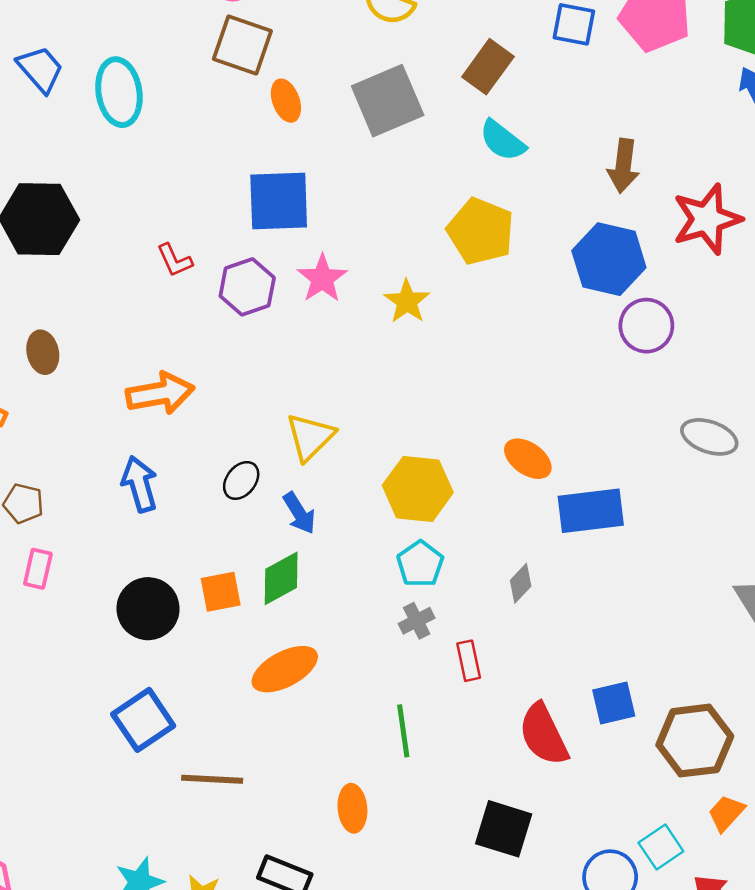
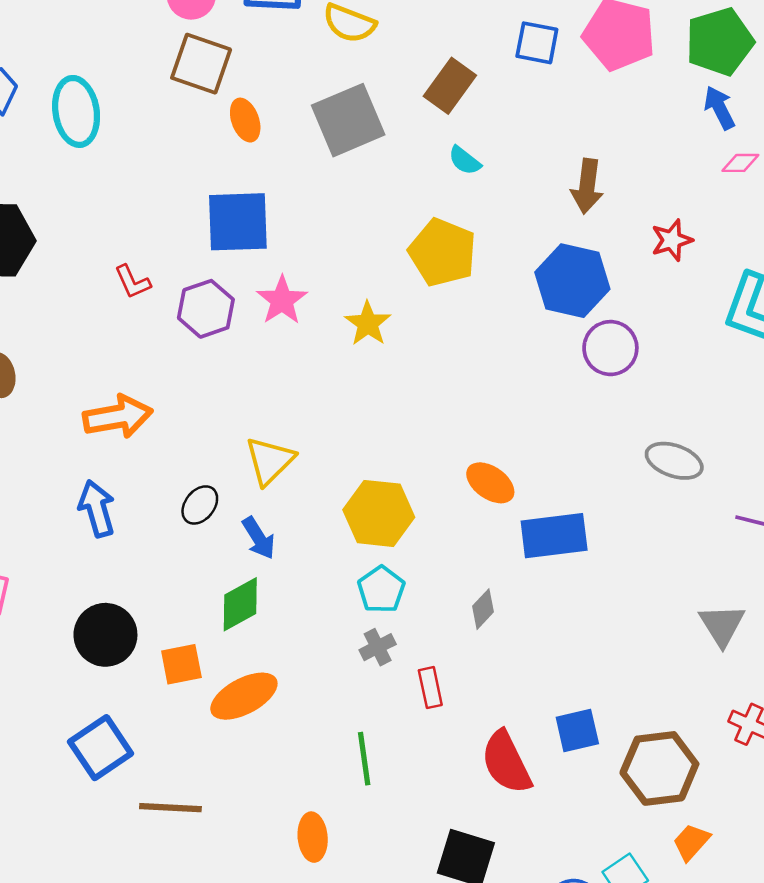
cyan semicircle: (502, 141) -> (465, 160), size x0.7
red star: (707, 219) -> (672, 240), size x0.6
orange square: (221, 592) -> (181, 664), moved

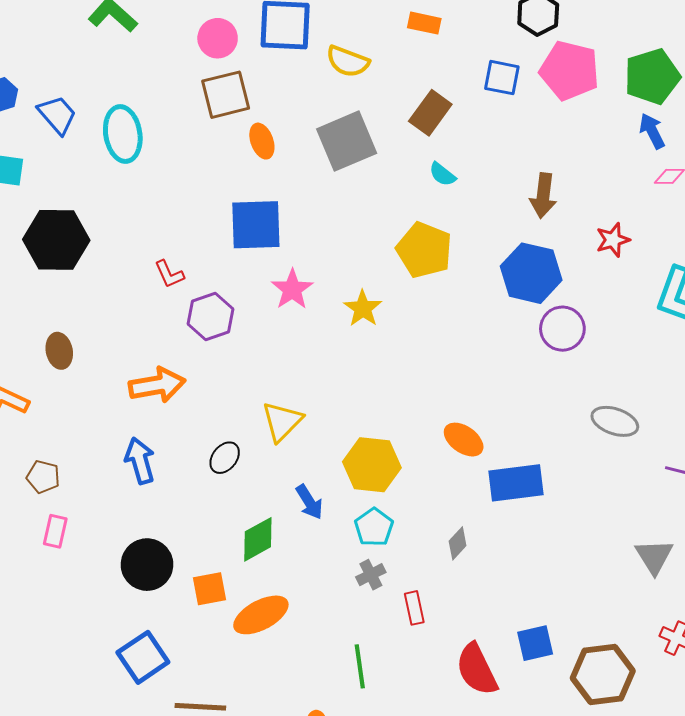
brown square: (201, 64) -> (226, 95), turned -33
purple hexagon: (206, 309) -> (211, 317), moved
blue arrow: (259, 538) -> (309, 502), moved

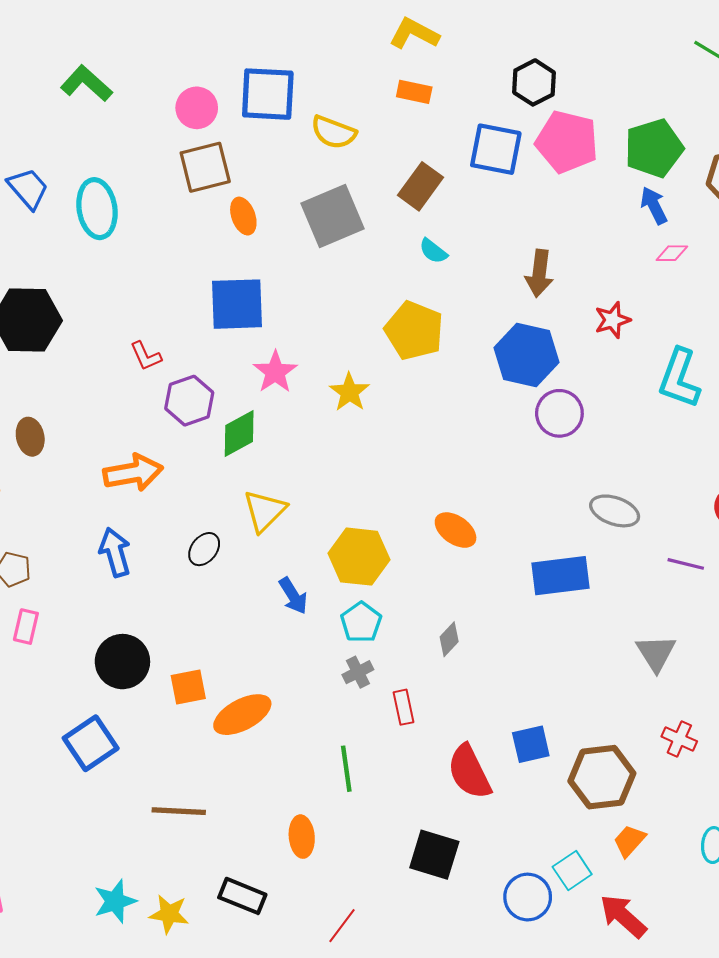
blue square: (502, 78) -> (496, 149), size x1.4
blue rectangle: (516, 483) -> (561, 576), moved
green diamond: (258, 539) -> (239, 433), moved
blue square: (143, 657) -> (91, 743), moved

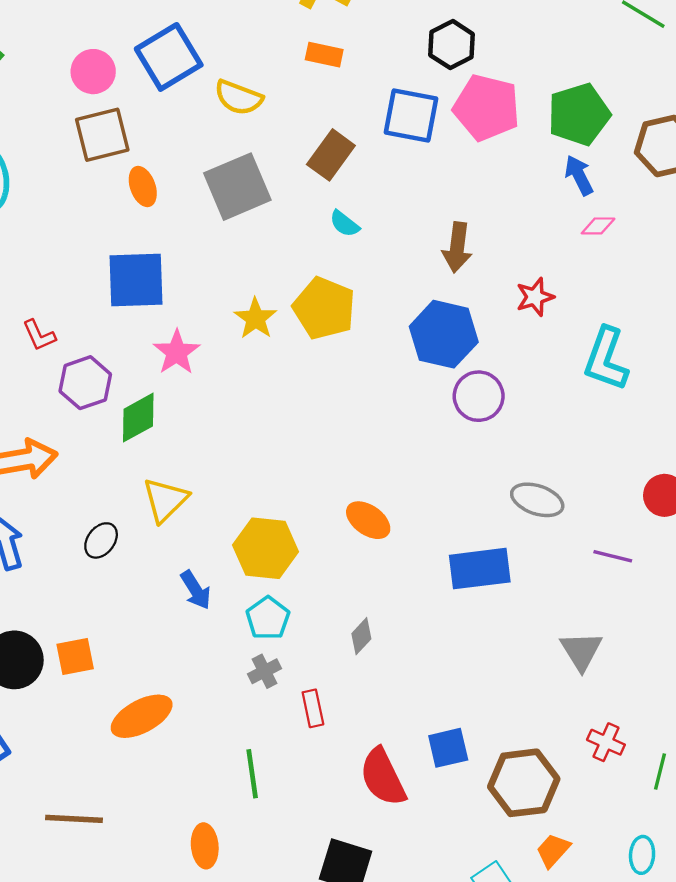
blue square: (268, 94) -> (169, 57), turned -34
yellow star: (349, 392) -> (255, 318), moved
orange square: (188, 687) -> (75, 657), moved

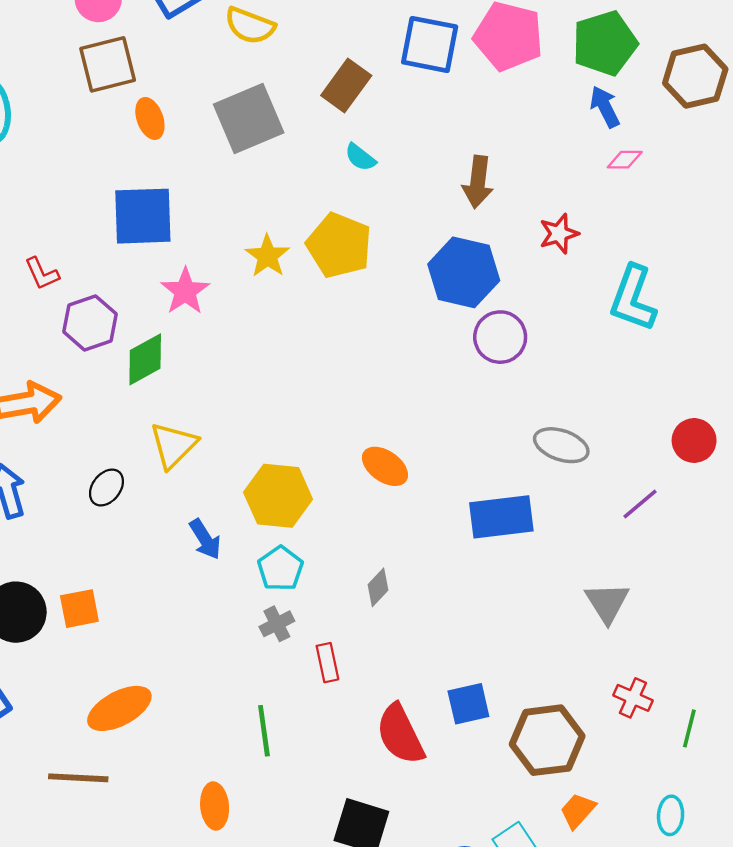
purple line: (613, 556) -> (640, 504), turned -54
orange ellipse: (142, 716) -> (119, 708), moved

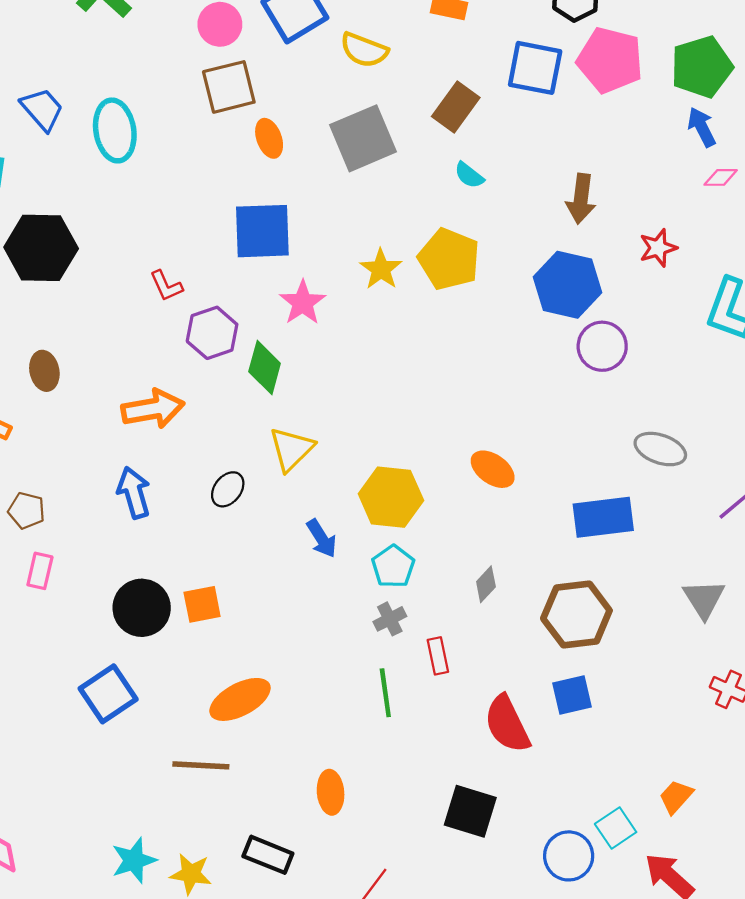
green diamond: (145, 359) -> (265, 367), turned -46
green line: (264, 731) -> (385, 693), moved
brown hexagon: (547, 740) -> (576, 614), moved

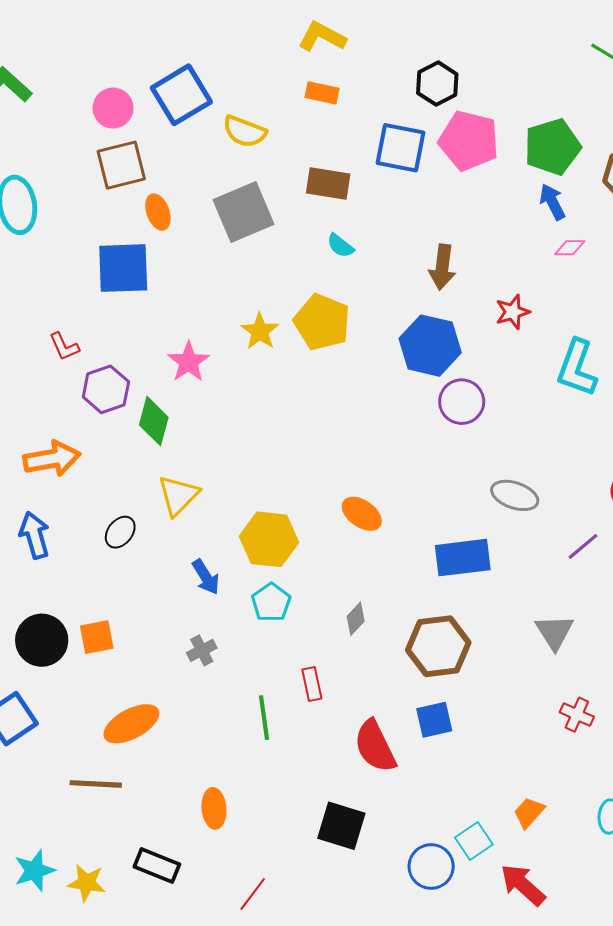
brown rectangle: (456, 107) -> (328, 183), turned 63
blue square: (262, 231) -> (123, 268), moved
gray cross: (390, 619) -> (202, 650), moved

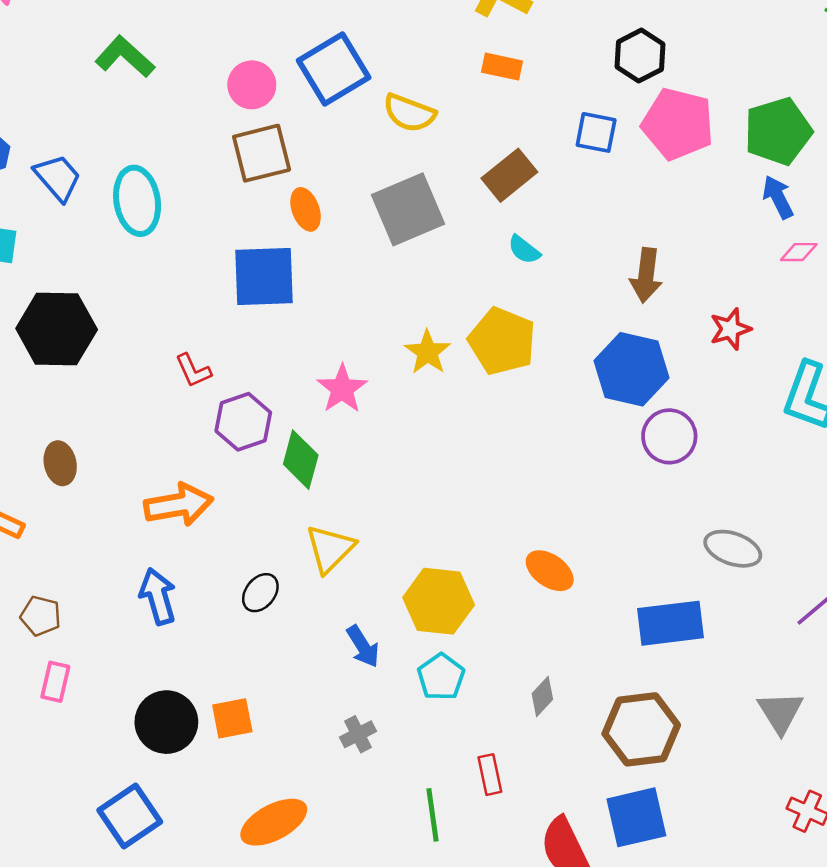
blue square: (401, 148) -> (596, 132), size x0.7
brown rectangle: (328, 183) -> (509, 175), turned -48
blue square: (434, 720) -> (636, 817), size x1.4

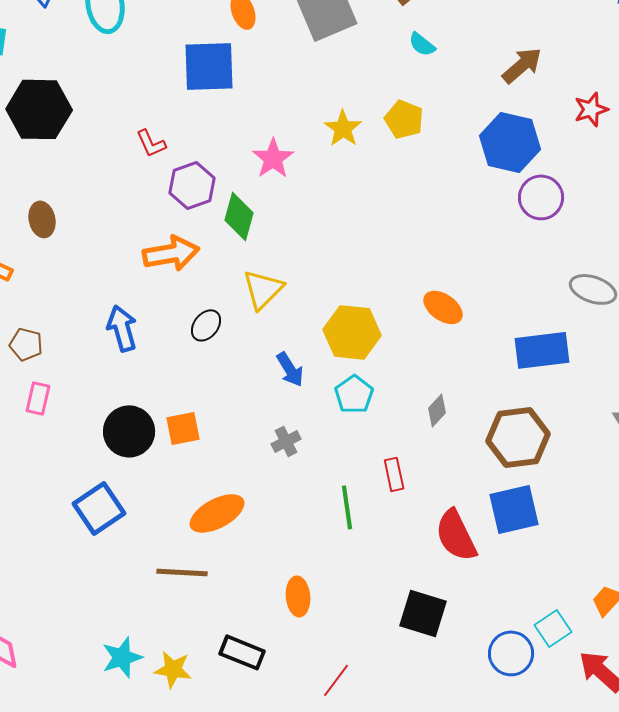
brown arrow: (646, 275) -> (522, 65), turned -138
yellow pentagon: (502, 341) -> (404, 119), size x0.7
orange arrow: (179, 505) -> (171, 253), moved

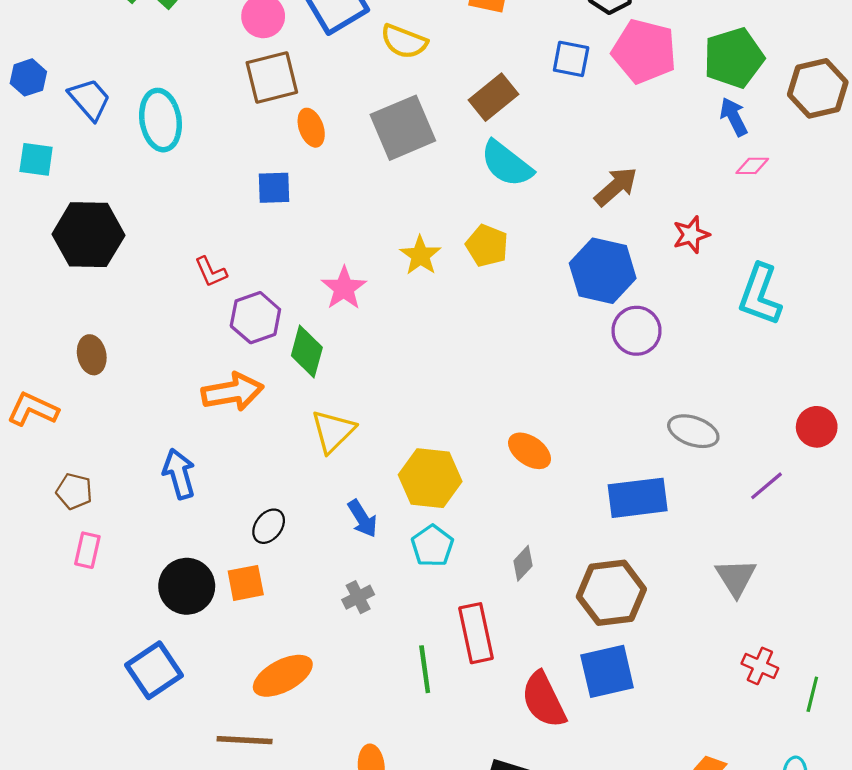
cyan semicircle: (422, 44) -> (507, 164), size x1.8
blue square: (209, 66) -> (274, 188), size x0.6
black ellipse: (206, 325) -> (269, 526), moved
red rectangle: (394, 474) -> (476, 633), size x1.6

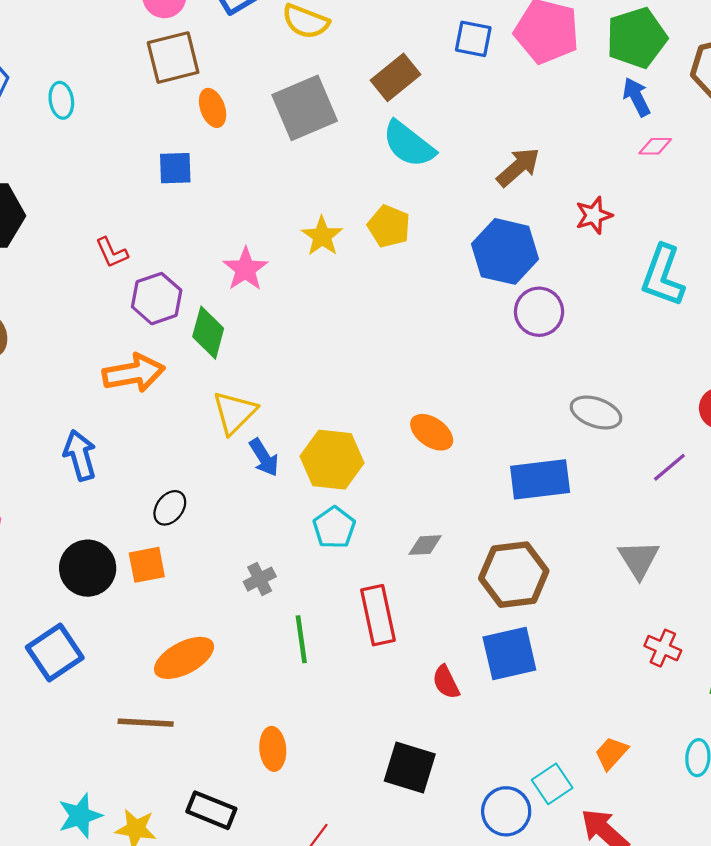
cyan ellipse: (160, 120) -> (61, 100), size x0.6
blue arrow: (362, 519) -> (264, 457), moved
gray diamond: (523, 563) -> (425, 545), turned 44
green line: (425, 669) -> (301, 639), moved
red semicircle: (544, 700) -> (446, 682), size x0.6

